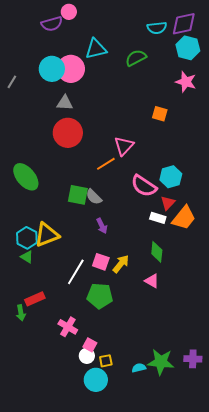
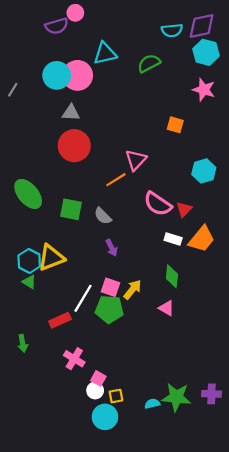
cyan hexagon: (171, 177) -> (204, 171), moved
green square: (78, 195) -> (71, 209), moved
red triangle: (168, 203) -> (184, 209), moved
green pentagon: (100, 296) -> (109, 309), moved
red rectangle: (35, 299) -> (60, 320), moved

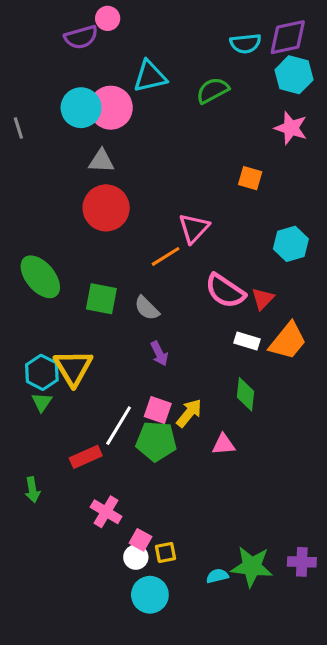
gray line: (13, 90) -> (18, 128), turned -48
yellow triangle: (51, 258) -> (73, 368), turned -40
green triangle: (29, 282) -> (42, 402), turned 32
pink triangle: (166, 308) -> (224, 444), moved, turned -35
yellow square: (116, 396) -> (166, 552), moved

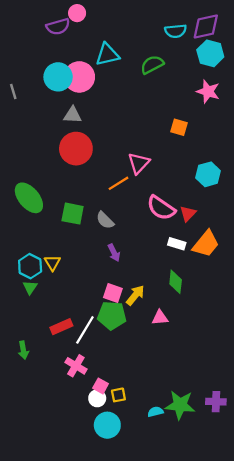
yellow triangle: (73, 368) -> (52, 263), size x0.6
white line: (119, 426) -> (85, 330), moved

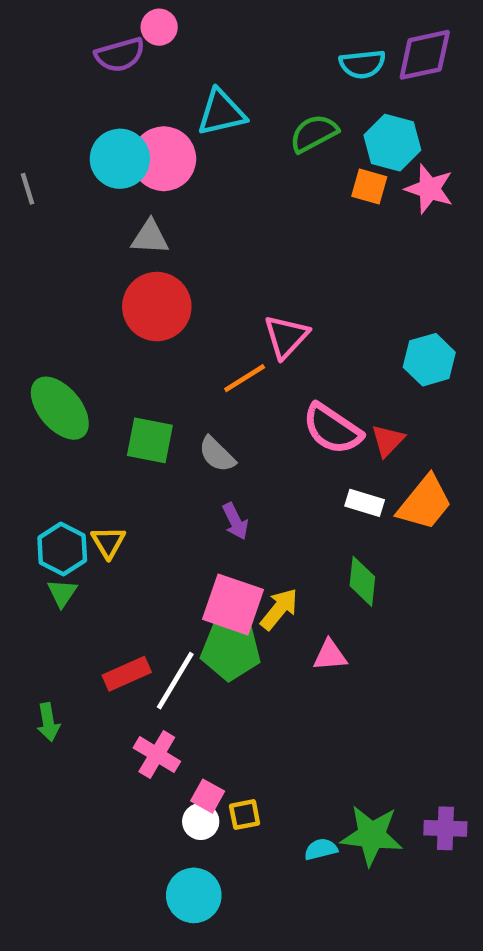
cyan hexagon: (210, 53) -> (392, 143), moved
orange square: (179, 127) -> (369, 186), moved
pink square: (113, 293) -> (233, 604), size x1.5
cyan circle: (107, 425) -> (194, 895), moved

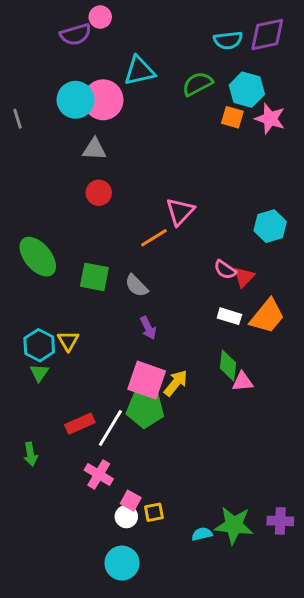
red circle: (157, 307) -> (99, 193), size x0.6
pink semicircle: (332, 429) -> (225, 270), moved, size x0.6
pink triangle: (330, 655) -> (243, 382), moved

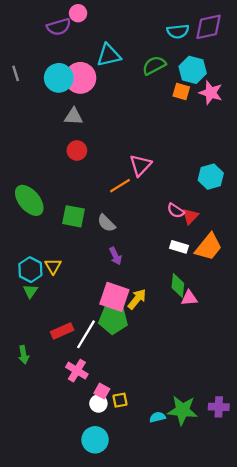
gray line: (17, 119) -> (16, 73), moved

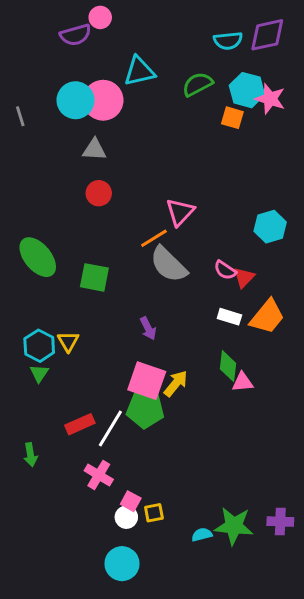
gray line: (16, 73) -> (20, 116), moved
pink star: (211, 93) -> (270, 99), moved
gray semicircle: (106, 223) -> (168, 264), moved, size x1.6

